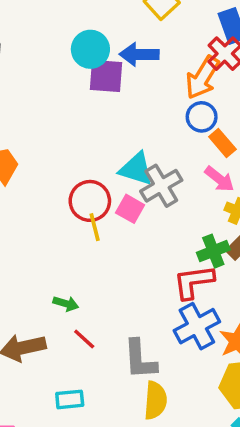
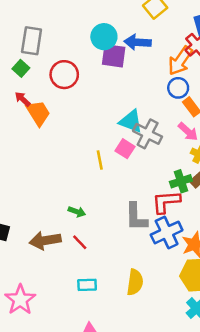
gray cross: (161, 186) -> (148, 134), turned -36
red circle: (90, 201) -> (64, 75), moved
red line: (84, 339) -> (80, 242), moved
gray L-shape: (140, 359) -> (136, 217), moved
cyan rectangle: (70, 399) -> (87, 285), moved

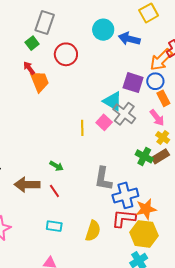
purple square: (114, 56) -> (133, 83), moved
green cross: (181, 181) -> (144, 156), turned 36
red L-shape: (166, 202) -> (124, 218), moved

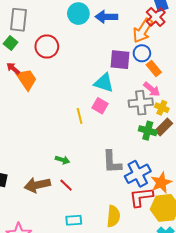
gray cross: (124, 114) -> (141, 103), moved, turned -30

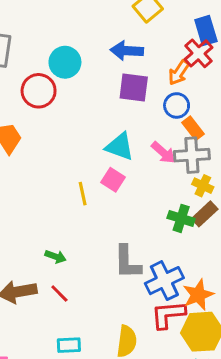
cyan circle: (78, 14) -> (65, 62), moved
orange arrow: (143, 31) -> (179, 73), size x0.7
purple square: (120, 60) -> (134, 87), moved
pink arrow: (152, 89) -> (163, 153), moved
gray cross: (141, 103) -> (192, 155), moved

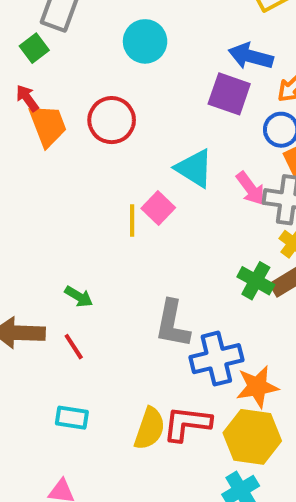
blue arrow: (127, 51) -> (251, 56), moved
red circle: (39, 91) -> (112, 120), moved
pink square: (113, 180) -> (158, 208), moved
red L-shape: (168, 315) -> (187, 424), moved

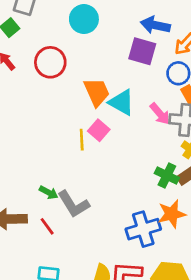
red circle: (112, 120) -> (50, 62), moved
orange trapezoid: (48, 125) -> (97, 92), moved
gray L-shape: (172, 324) -> (73, 204), moved, turned -40
orange star: (257, 387) -> (172, 214), moved

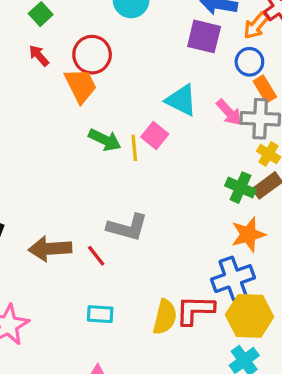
orange trapezoid: (97, 92) -> (81, 86), moved
green arrow: (49, 192) -> (105, 140), moved, size x1.4
gray L-shape: (73, 204) -> (127, 227), turned -40
blue cross: (143, 229) -> (233, 279), moved

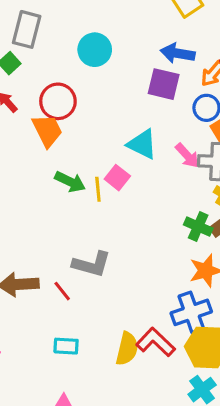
red L-shape: (195, 310) -> (156, 342), turned 42

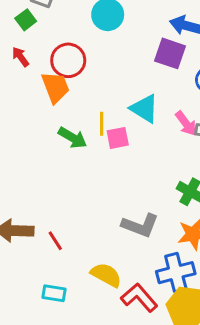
pink square: (117, 178) -> (118, 138), turned 35
yellow line: (98, 189) -> (102, 124), moved
gray L-shape: (92, 264) -> (140, 225), moved
yellow semicircle: (127, 349) -> (106, 275), moved, turned -80

